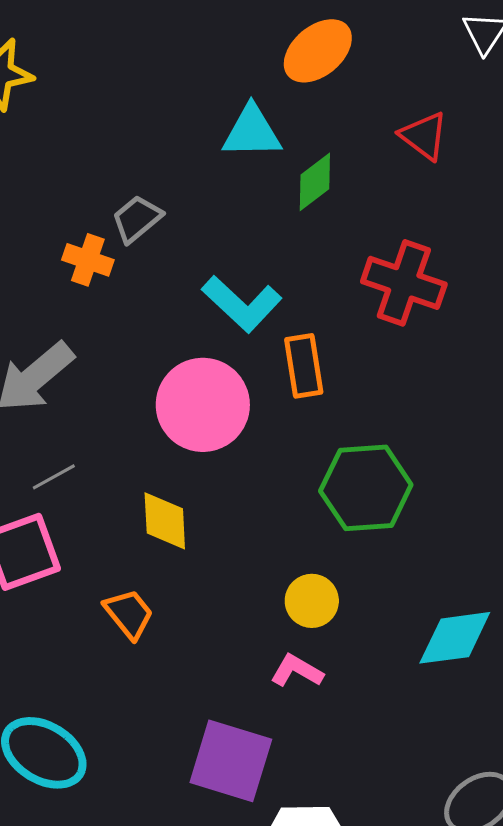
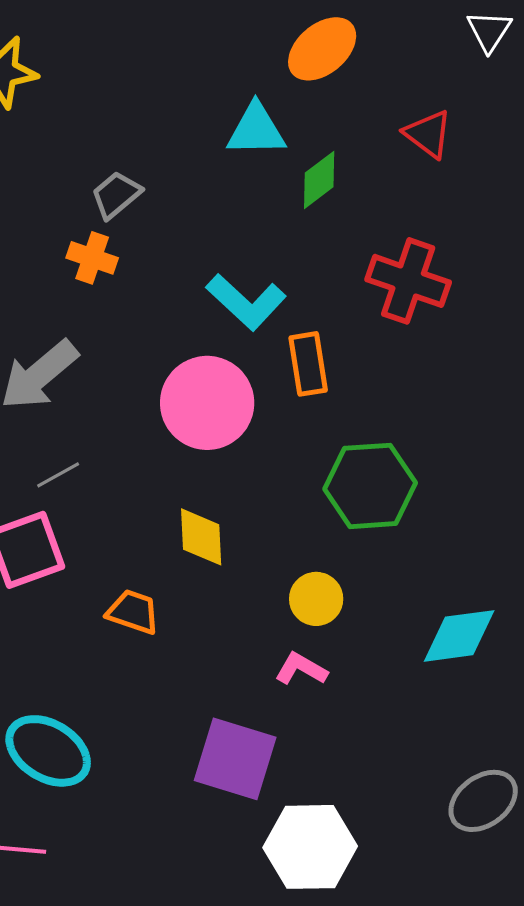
gray trapezoid: (137, 219) -> (116, 195), moved
yellow diamond: (165, 521) -> (201, 537), moved
orange trapezoid: (129, 614) -> (133, 612), turned -32

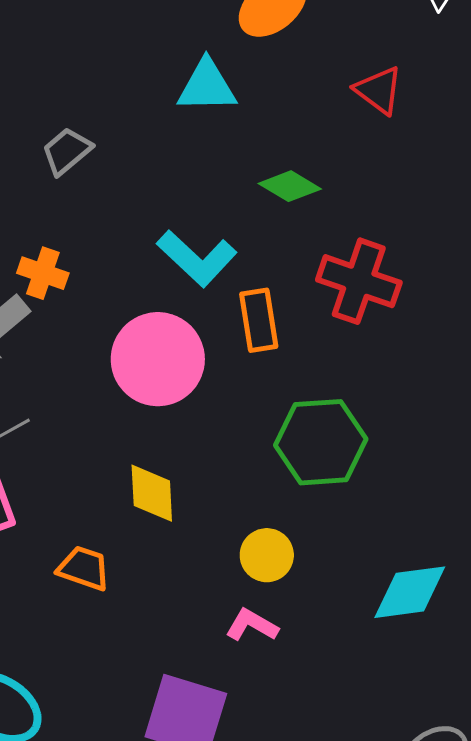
green diamond: (319, 180) -> (290, 186), moved, turned 68
orange cross: (92, 258) -> (43, 273), moved
red cross: (408, 281) -> (359, 281), moved

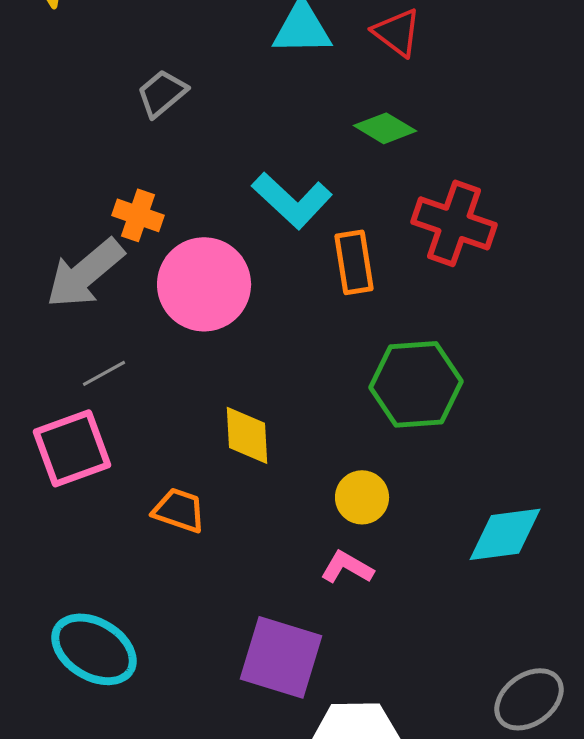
red triangle: (379, 90) -> (397, 32), moved
pink circle: (158, 359) -> (204, 284), moved

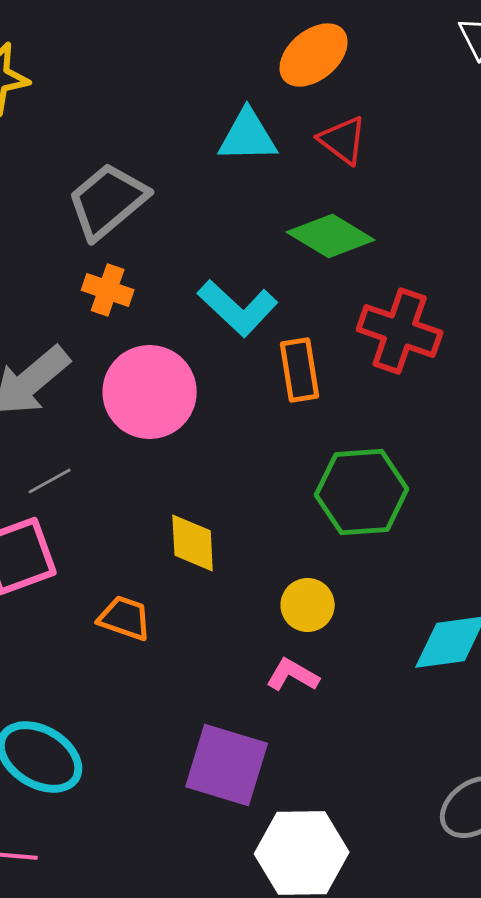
gray trapezoid: (162, 93) -> (108, 201), size x1.6
green diamond: (385, 128) -> (331, 236), size x1.4
orange cross: (138, 215) -> (108, 290), moved

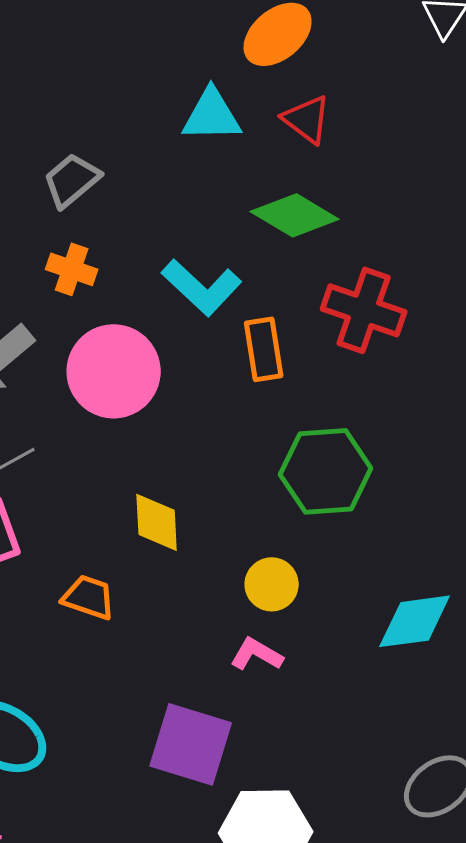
gray trapezoid: (108, 201) -> (72, 180), size x0.7

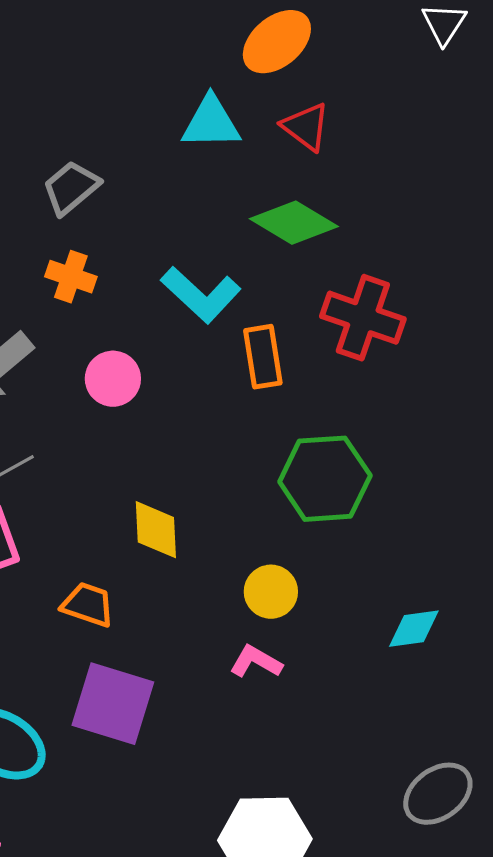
pink circle: (114, 371) -> (113, 379), size x0.6
cyan diamond: (415, 621) -> (414, 629), size x0.7
purple square: (191, 744) -> (113, 704), moved

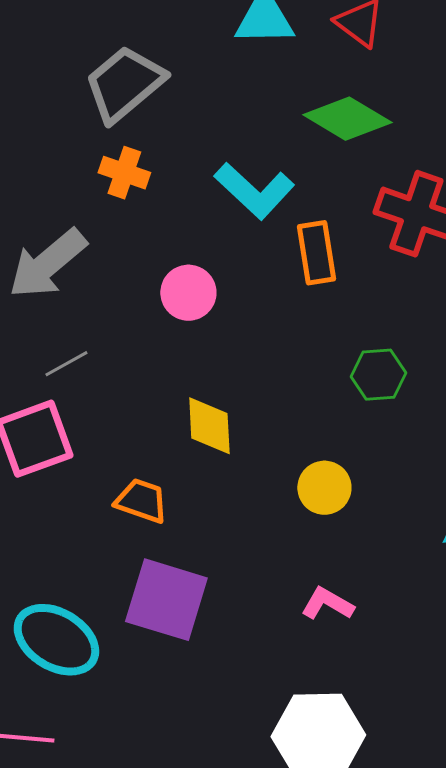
gray trapezoid: (71, 188) -> (124, 84), size x1.4
pink circle: (113, 379) -> (188, 293), moved
green hexagon: (325, 479) -> (378, 375), size x0.6
pink L-shape: (256, 662) -> (327, 604), moved

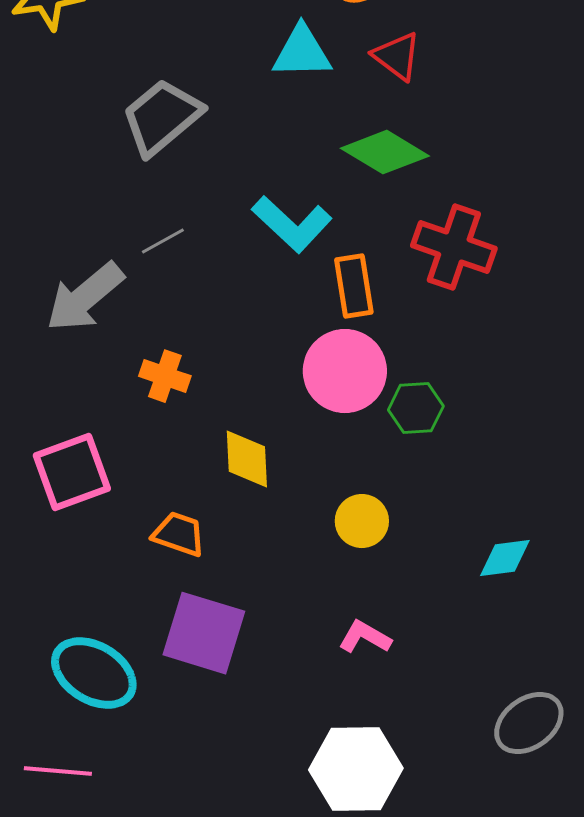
orange cross: (124, 173) -> (165, 376), moved
pink circle: (188, 293) -> (345, 371), moved, size x1.5
gray line: (66, 364) -> (163, 241), moved

